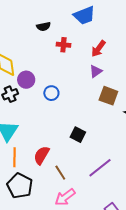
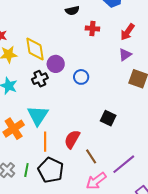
purple line: (100, 168) -> (124, 164), moved

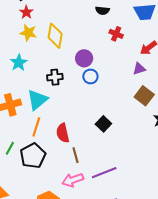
purple circle: (56, 64) -> (84, 58), moved
black cross: (40, 79) -> (55, 77), moved
red semicircle: (72, 139) -> (63, 133), turned -60

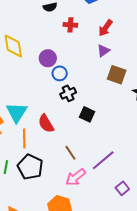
black cross: (55, 77) -> (68, 93), moved
red semicircle: (63, 133) -> (46, 124), moved

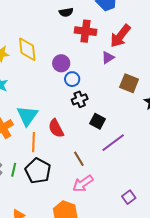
red cross: (70, 25) -> (86, 31), size x1.5
red arrow: (105, 28) -> (120, 36), size x1.4
purple triangle: (103, 51) -> (108, 58), moved
purple line: (103, 160) -> (113, 143), moved

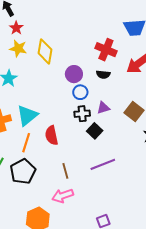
black semicircle: (66, 12) -> (103, 74), moved
purple triangle: (108, 58) -> (103, 108), moved
black square: (97, 121) -> (95, 131), moved

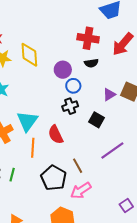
purple triangle: (103, 108) -> (109, 95), moved
black cross: (82, 114) -> (70, 106), moved
black pentagon: (23, 172) -> (54, 178), moved

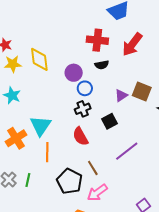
black square: (96, 120) -> (110, 121), turned 35
red semicircle: (56, 135) -> (80, 136), moved

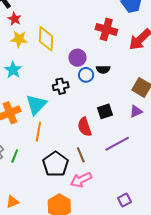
black semicircle: (102, 65) -> (103, 69), moved
purple triangle: (121, 95) -> (136, 111), moved
black cross: (83, 109) -> (61, 86), moved
red semicircle: (80, 136) -> (85, 127), moved

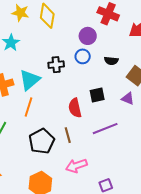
purple circle: (77, 58) -> (88, 36), moved
black semicircle: (103, 69) -> (111, 61), moved
purple triangle: (136, 111) -> (128, 99), turned 40
pink arrow: (81, 180) -> (76, 166), moved

